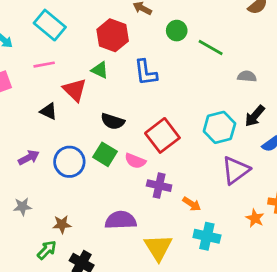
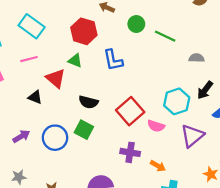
pink semicircle: (135, 161) -> (156, 126), moved

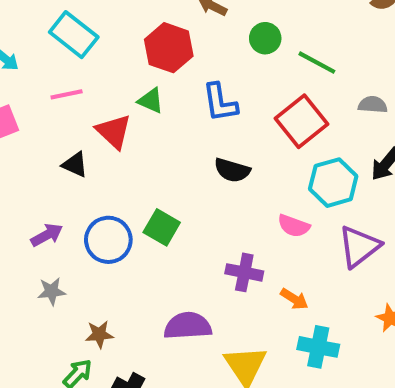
black semicircle: (88, 102) -> (232, 170), moved
red square: (130, 111) -> (302, 121), moved
gray star: (19, 177) -> (51, 291), moved

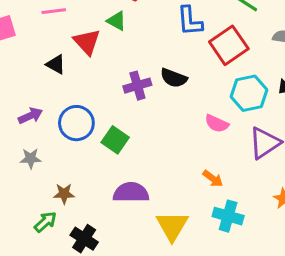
blue L-shape: (220, 103) -> (190, 21), moved
green square: (162, 227) -> (115, 140), moved
purple cross: (244, 272) -> (137, 86), moved, turned -32

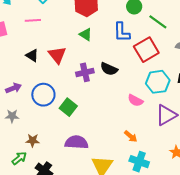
green triangle: (117, 21) -> (86, 34), moved
red triangle: (87, 42) -> (57, 55), moved

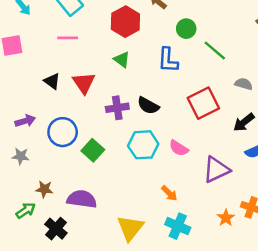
pink line: (33, 20) -> (68, 38), moved
red square: (146, 50) -> (203, 103), moved
cyan hexagon: (158, 82) -> (143, 145), moved
purple semicircle: (77, 142) -> (82, 199), moved

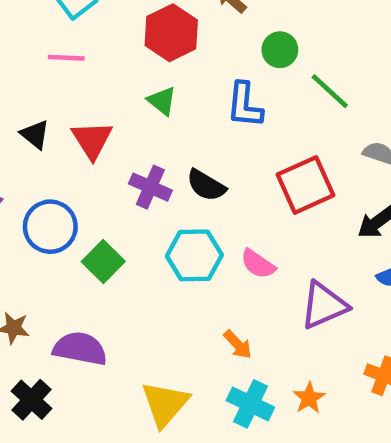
purple cross: (117, 108) -> (150, 187), turned 30
orange star: (226, 218) -> (309, 398), moved

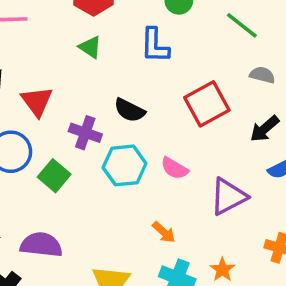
green line: (330, 91) -> (242, 25), moved
red triangle: (92, 140) -> (37, 101), moved
purple cross: (150, 187) -> (85, 133), moved

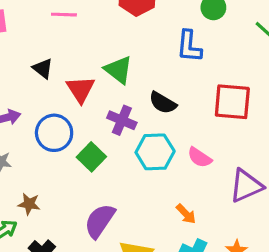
green triangle: (90, 47) -> (118, 70), moved, size x1.4
red square: (207, 104) -> (232, 102), turned 30
purple semicircle: (41, 245) -> (100, 221), moved, turned -66

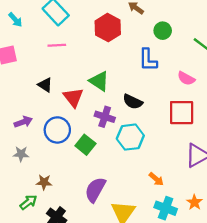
red square: (232, 102) -> (182, 113), moved
pink semicircle: (200, 157) -> (186, 78), moved

